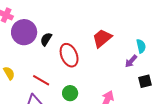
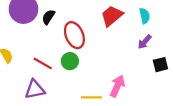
cyan semicircle: (141, 46) -> (145, 16), moved
green circle: (70, 93) -> (70, 61), moved

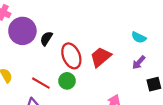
red trapezoid: (112, 16) -> (101, 57), moved
cyan semicircle: (145, 16) -> (139, 37), turned 128

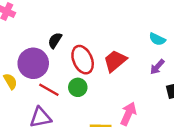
purple circle: (22, 31) -> (33, 63), moved

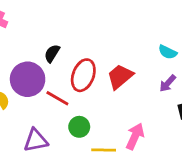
red ellipse: (83, 60) -> (83, 75), turned 44
green circle: (78, 87) -> (79, 127), moved
red line: (49, 90) -> (57, 98), moved

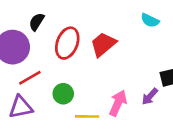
purple arrow: (168, 83) -> (150, 96), moved
red line: (57, 98) -> (30, 78), moved, turned -60

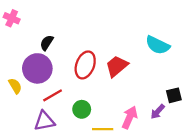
cyan semicircle: (150, 20) -> (158, 45), size x1.5
black semicircle: (37, 22) -> (47, 43), moved

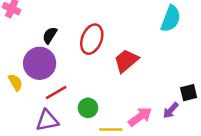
cyan semicircle: (158, 45) -> (171, 19), moved, turned -95
red ellipse: (85, 65) -> (92, 39), moved
pink arrow: (130, 117) -> (140, 117), turned 30

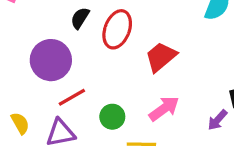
black semicircle: (50, 35) -> (80, 18), moved
yellow semicircle: (15, 82) -> (20, 123), moved
pink arrow: (140, 117) -> (164, 109), moved

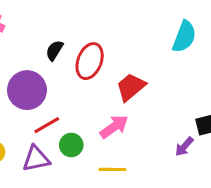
pink arrow: (164, 109) -> (114, 127), moved
green circle: (112, 117) -> (71, 145), moved

